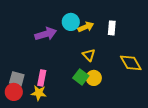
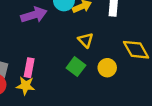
yellow circle: (94, 78) -> (107, 68), moved

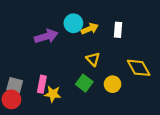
yellow star: (26, 86) -> (53, 94), moved

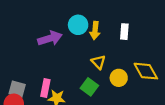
yellow arrow: (90, 29) -> (95, 30), turned 119
yellow circle: (113, 84) -> (119, 78), moved

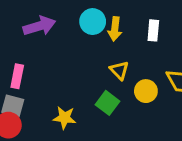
purple arrow: (50, 38) -> (39, 26), moved
pink rectangle: (45, 88) -> (17, 76), moved

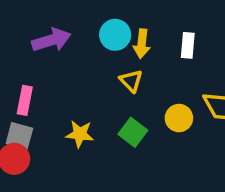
yellow triangle: (119, 70) -> (131, 81), moved
yellow star: (65, 118) -> (80, 134), moved

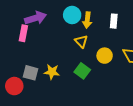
pink rectangle: (25, 100) -> (23, 33), moved
yellow circle: (179, 118) -> (105, 56), moved
gray square: (19, 136) -> (31, 73), moved

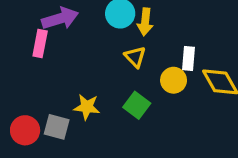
white rectangle: (114, 21) -> (189, 59), moved
gray square: (31, 73) -> (57, 127), moved

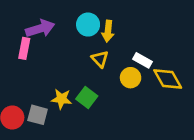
white rectangle: (189, 59) -> (142, 60), turned -66
green square: (137, 105) -> (87, 98), moved

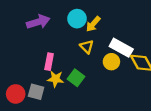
yellow arrow: (108, 31) -> (93, 24), turned 35
pink rectangle: (24, 48) -> (49, 62), moved
white rectangle: (142, 60) -> (121, 48), size x1.5

